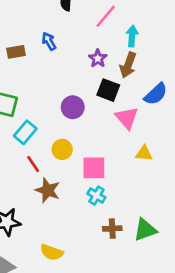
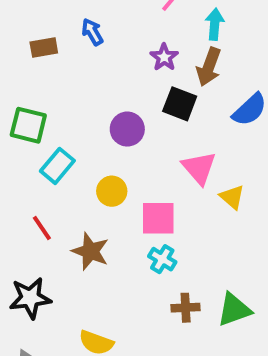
pink triangle: (127, 118) -> (199, 168), moved
yellow triangle: (144, 153) -> (232, 197), turned 36
red line: (33, 164) -> (42, 228), moved

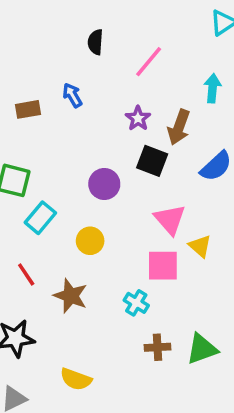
cyan arrow: (215, 24) -> (213, 88), moved
pink square: (158, 218) -> (163, 266), moved

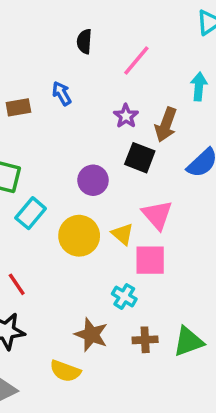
yellow circle: (90, 241) -> (79, 236), size x1.5
yellow triangle: (200, 246) -> (122, 234), moved
red line: (26, 274) -> (17, 284), moved
brown star: (71, 296) -> (91, 335), moved

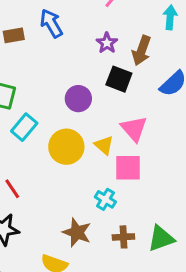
blue arrow: (62, 93) -> (51, 23), size x1.4

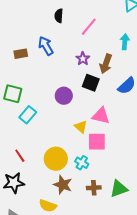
pink triangle: (134, 129) -> (101, 116), turned -36
yellow circle: (66, 147) -> (56, 159), moved

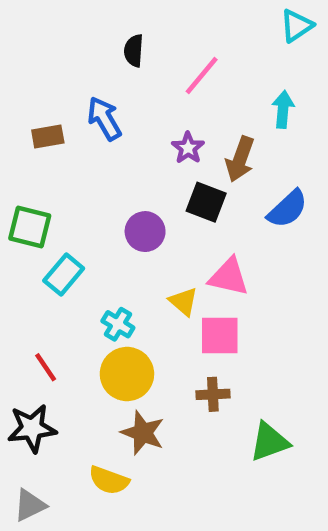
cyan cross: (82, 163) -> (118, 324), moved
brown cross: (94, 188) -> (213, 394), moved

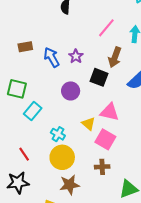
pink line: (202, 75) -> (106, 28), moved
blue arrow: (104, 118) -> (52, 57), moved
purple star: (188, 148) -> (76, 56), moved
pink square: (220, 336) -> (105, 139), turned 30
brown star: (143, 433) -> (70, 185), turned -30

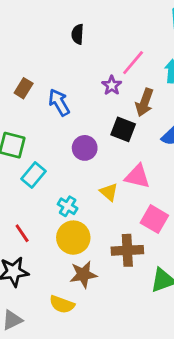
brown rectangle: (25, 47) -> (24, 88), turned -48
purple star: (76, 56) -> (112, 85), moved
pink square: (105, 139) -> (154, 219), moved
brown cross: (102, 167) -> (127, 250), size x1.5

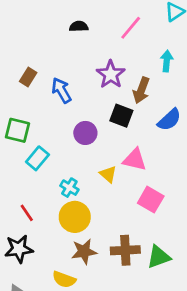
black semicircle: (78, 34) -> (79, 26), turned 84
pink line: (133, 63) -> (131, 28), moved
purple star: (112, 85) -> (111, 74), size x1.5
brown cross: (127, 250) -> (125, 250), moved

